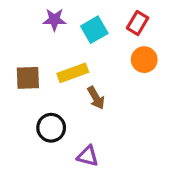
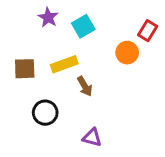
purple star: (54, 20) -> (48, 17), turned 30
red rectangle: (138, 23) -> (148, 31), moved
purple triangle: (88, 156) -> (92, 137), moved

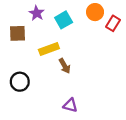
orange circle: (127, 53) -> (95, 12), moved
brown square: (25, 69) -> (18, 33), moved
black circle: (45, 113) -> (20, 82), moved

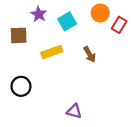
brown arrow: (65, 66) -> (90, 54), moved

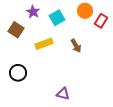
brown square: (19, 35) -> (16, 30), turned 35

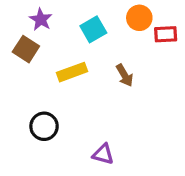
purple star: (33, 12) -> (41, 19), moved
red rectangle: (101, 21) -> (166, 34), turned 56
black circle: (18, 73) -> (44, 126), moved

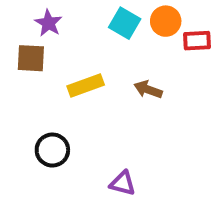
cyan square: (93, 29) -> (125, 23), moved, turned -30
brown square: (26, 49) -> (31, 58), turned -30
brown arrow: (125, 75) -> (148, 89), turned 140

